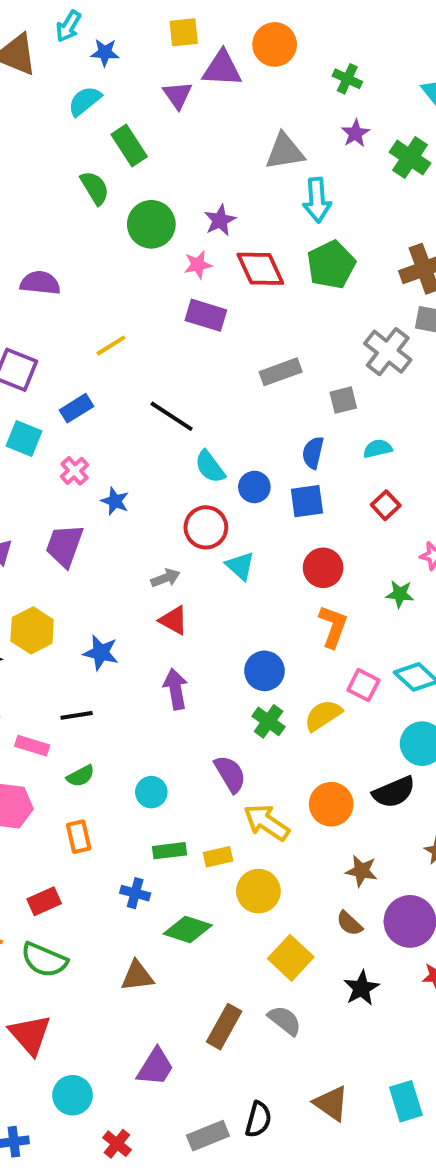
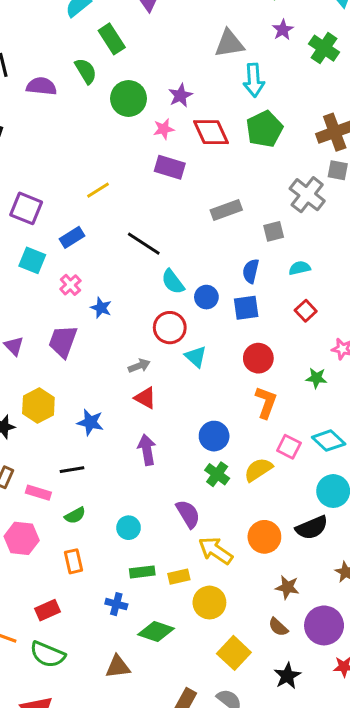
purple semicircle: (40, 283) -> (41, 86), moved

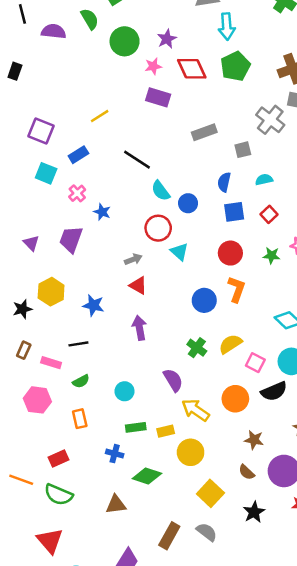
blue square: (246, 308) -> (234, 212), moved
green star: (316, 378) -> (271, 256), moved
blue circle: (214, 436) -> (204, 300), moved
pink square: (289, 447) -> (255, 363), moved

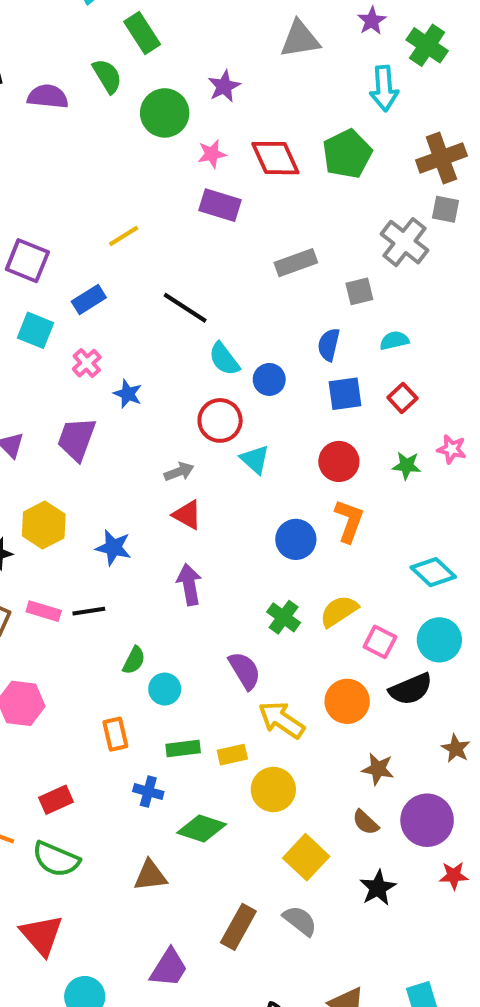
cyan arrow: (227, 26) -> (384, 88), moved
purple star: (167, 39) -> (224, 86), moved
pink rectangle: (51, 363) -> (44, 611), moved
green semicircle: (81, 381) -> (134, 660), moved, turned -35
orange rectangle: (80, 419) -> (115, 734), moved

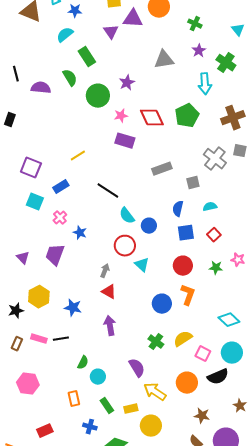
gray square: (446, 209) -> (240, 151), moved
gray arrow: (179, 472) -> (105, 271), turned -48
green rectangle: (183, 748) -> (107, 406), turned 63

